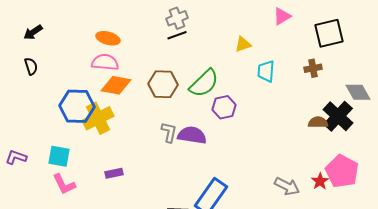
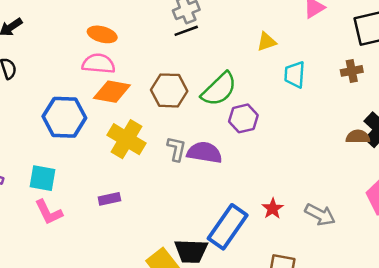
yellow cross: (98, 118) -> (127, 139), moved, turned -32
red star: (320, 181) -> (273, 209), moved

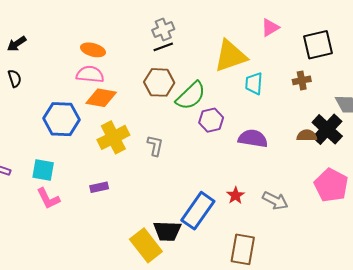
yellow triangle: (267, 42) -> (230, 56), size x2.0
brown hexagon: (169, 90) -> (159, 82), moved
yellow cross: (127, 139) -> (113, 137), turned 32
purple semicircle: (204, 153) -> (253, 138), moved

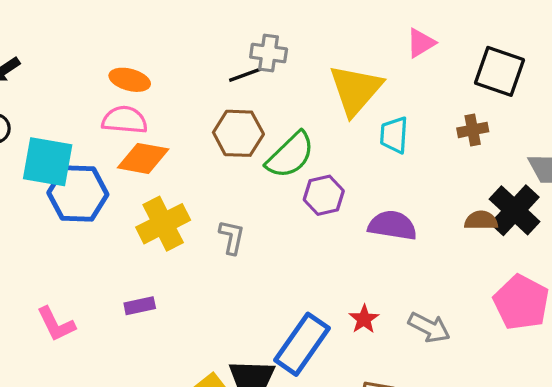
gray cross: (163, 30) -> (269, 53), moved, turned 30
black square: (318, 45) -> (499, 71), turned 32
yellow triangle: (230, 56) -> (356, 90), turned -30
cyan square: (43, 170) -> (48, 162), moved, size x1.4

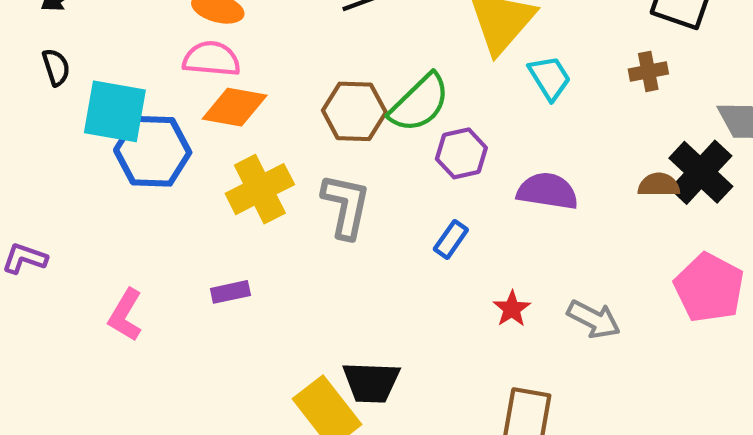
brown hexagon: (238, 133) -> (354, 111), moved
cyan trapezoid: (394, 135) -> (550, 78), turned 144
gray L-shape: (232, 237) -> (346, 206), size x1.5
pink L-shape: (56, 324) -> (125, 315), turned 57
blue rectangle: (302, 344) -> (451, 239), moved, size x0.5

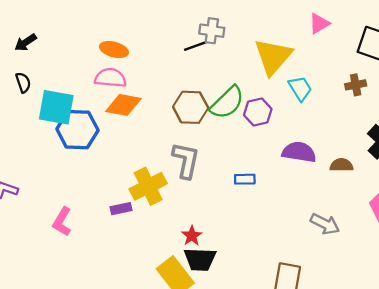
purple hexagon: (461, 153) -> (258, 112), moved
brown semicircle: (659, 185) -> (341, 165), moved
yellow cross: (260, 189) -> (148, 186), moved
blue rectangle: (451, 239) -> (245, 179), turned 54
red star: (512, 309) -> (192, 236), moved

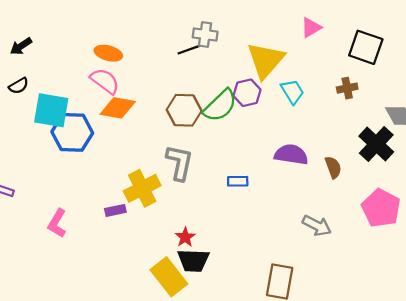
pink semicircle: (110, 78) -> (105, 81), turned 32
black semicircle: (23, 83) -> (19, 86), turned 78
purple hexagon: (258, 112) -> (247, 93), moved
brown semicircle: (341, 165) -> (333, 167), turned 70

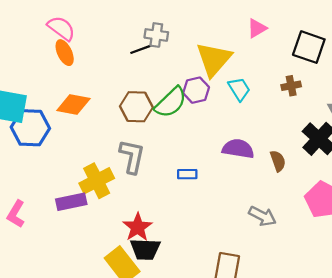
orange ellipse: (108, 53) -> (65, 53), turned 50
pink semicircle: (105, 81) -> (61, 28), moved
purple rectangle: (115, 210) -> (71, 202), size x1.5
red star: (185, 237) -> (138, 227), size x1.5

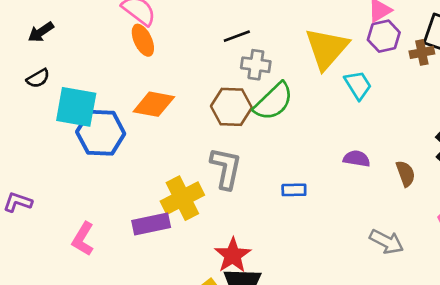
gray cross: (156, 35) -> (256, 65), moved
brown cross: (291, 86) -> (422, 52), moved
purple hexagon: (196, 90) -> (384, 36), moved
purple semicircle: (238, 149) -> (357, 159), size x0.7

